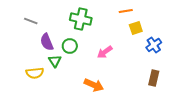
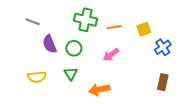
orange line: (126, 11) -> (114, 27), moved
green triangle: (55, 61) -> (71, 74), moved
orange arrow: (94, 85) -> (99, 90), turned 144

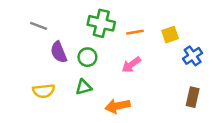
green triangle: (71, 74) -> (84, 87), turned 48

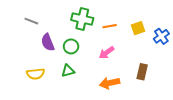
blue cross: (193, 56) -> (161, 36), moved
brown rectangle: (193, 97) -> (142, 72), moved
orange arrow: (117, 106) -> (110, 83), moved

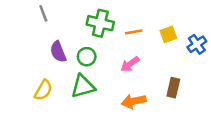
gray line: (31, 21) -> (43, 13), moved, turned 48
green triangle: (68, 71) -> (83, 86), size x1.5
yellow semicircle: (36, 74) -> (43, 90), turned -54

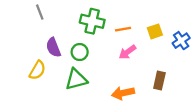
pink arrow: (130, 64) -> (128, 52), moved
yellow semicircle: (43, 90) -> (37, 70), moved

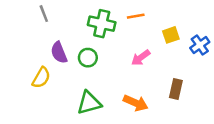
orange line: (123, 29) -> (136, 16), moved
green triangle: (76, 79) -> (89, 103), moved
orange arrow: (123, 93) -> (136, 103), turned -145

